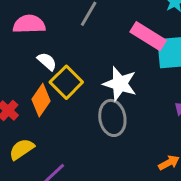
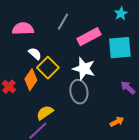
pink rectangle: (148, 36) -> (89, 37), moved, turned -60
yellow semicircle: (22, 149) -> (45, 113), moved

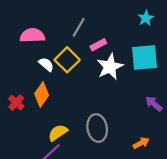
pink rectangle: (89, 37) -> (98, 45), moved, size x0.6
yellow square: (48, 68) -> (67, 60), moved
white star: (84, 69) -> (110, 67), moved, turned 30
gray ellipse: (79, 92) -> (97, 128), moved

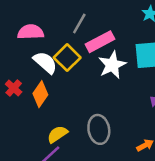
pink rectangle: (98, 45) -> (100, 42), size x1.6
white semicircle: (46, 64) -> (45, 62), size x1.5
red cross: (16, 103) -> (14, 88), moved

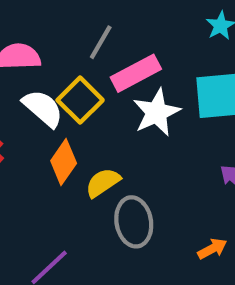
orange diamond: (40, 94) -> (64, 162), moved
yellow semicircle: (57, 134) -> (103, 183), moved

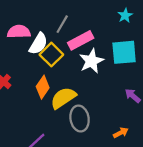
white semicircle: (43, 108) -> (38, 44), moved, turned 80
yellow semicircle: (103, 183) -> (63, 98), size x1.4

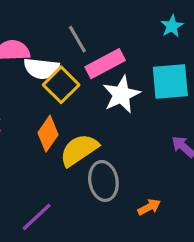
gray line: (62, 24) -> (77, 39), turned -60
white semicircle: (38, 44) -> (42, 68), turned 65
orange arrow: (121, 133) -> (149, 207), moved

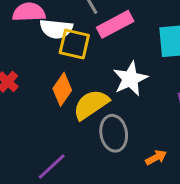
yellow square: (61, 85) -> (74, 44), turned -32
white star: (121, 95) -> (130, 79), moved

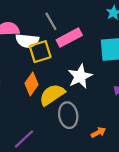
yellow square: (74, 44) -> (40, 52), turned -30

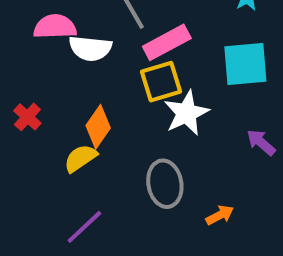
yellow square: (40, 52) -> (161, 82), moved
yellow semicircle: (52, 95) -> (80, 158), moved, size x0.7

